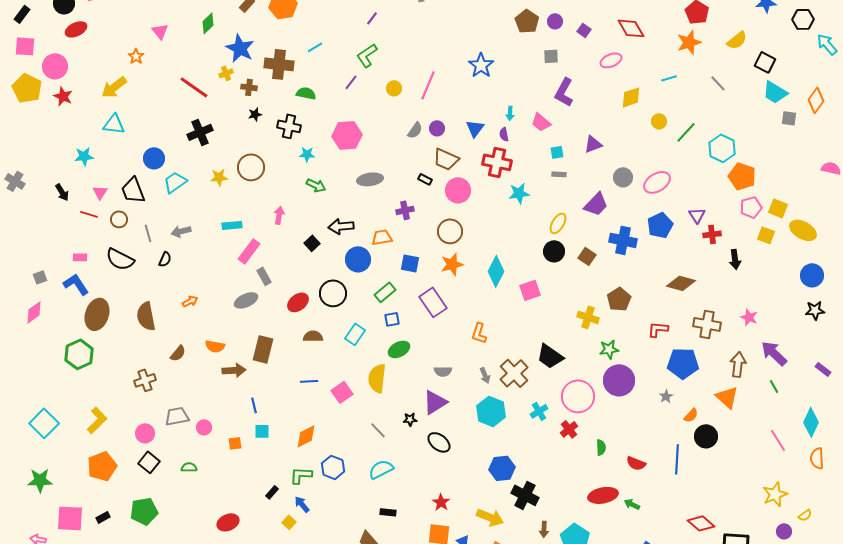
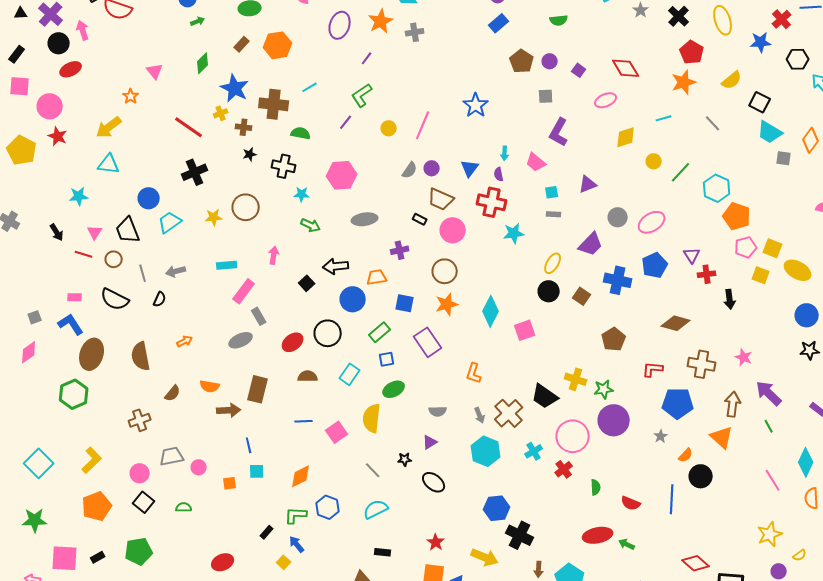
yellow pentagon: (27, 88) -> (22, 150), moved
yellow cross: (588, 317) -> (576, 379), moved
purple triangle: (435, 402) -> (430, 442), size x0.6

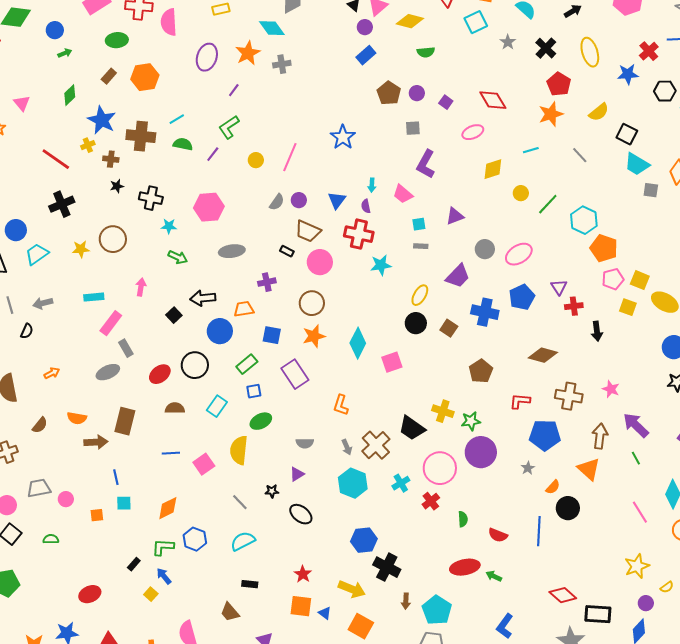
green semicircle: (301, 133) -> (183, 144), moved

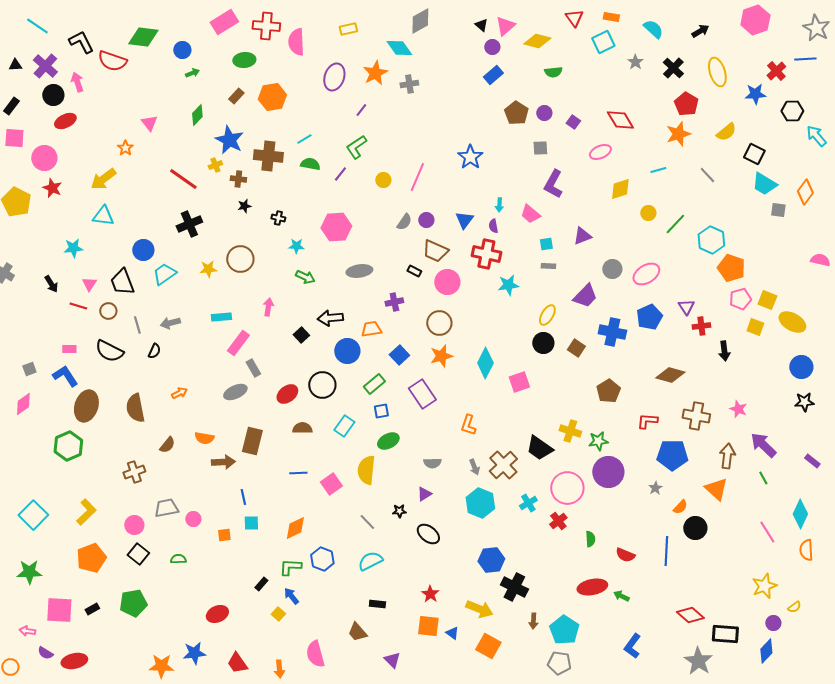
black cross: (151, 198) -> (278, 218), size x0.6
blue square: (272, 335) -> (399, 355), turned 36

